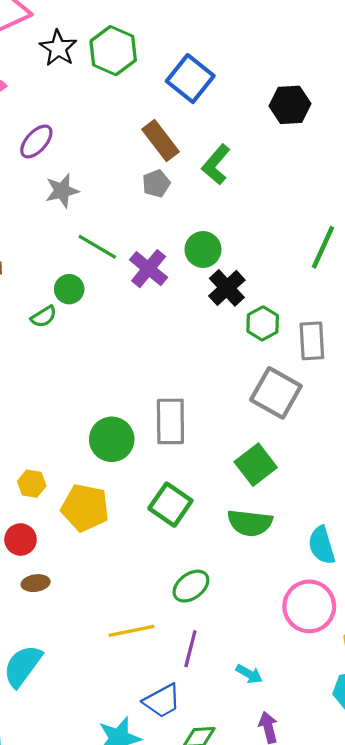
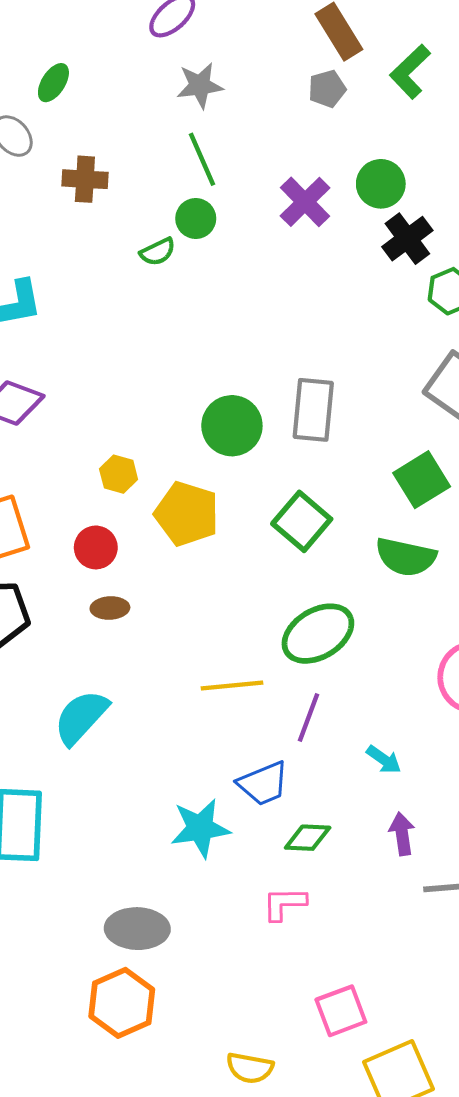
green line: (97, 247) -> (202, 159), moved, turned 30
green ellipse: (191, 586) -> (318, 634), size x1.4

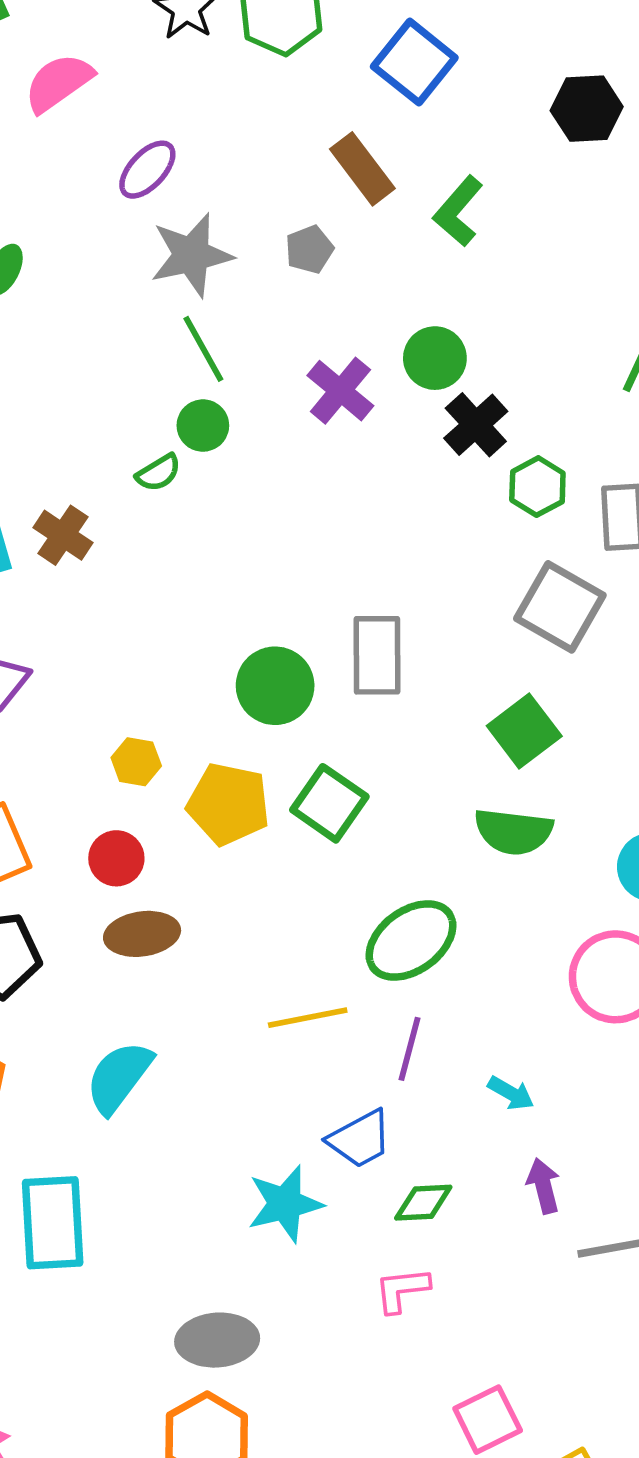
gray star: (200, 85) -> (191, 255), size x1.4
gray pentagon: (327, 89) -> (309, 249), moved
brown cross: (85, 179) -> (63, 535), moved, turned 36
green square: (302, 521) -> (329, 803), moved
brown ellipse: (110, 608) -> (142, 934), size x1.5

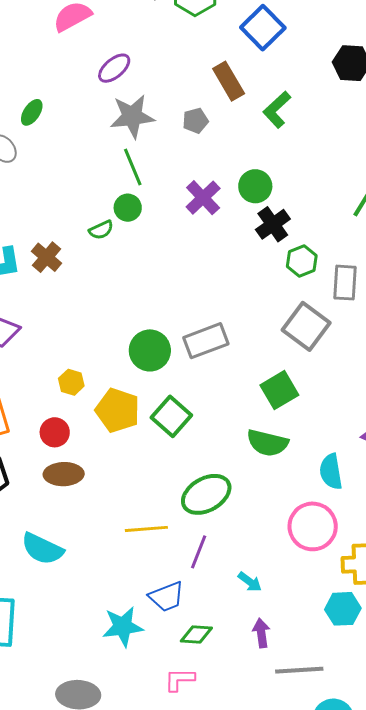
gray rectangle: (377, 655) -> (206, 341), turned 63
cyan semicircle: (119, 1077) -> (42, 549), turned -108

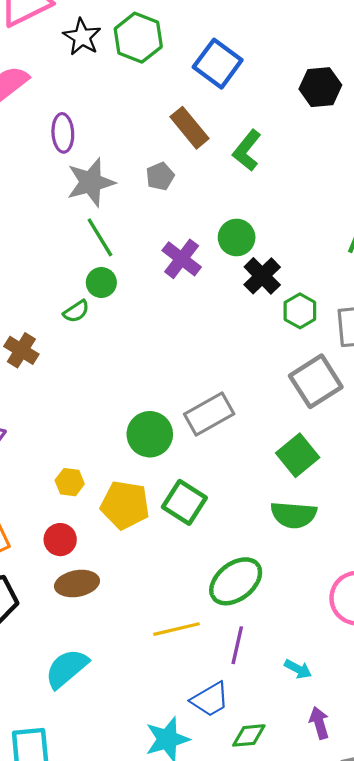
purple ellipse: (114, 68) -> (63, 133), turned -44
gray square: (306, 326) -> (316, 381), turned 30
cyan semicircle: (42, 549) -> (67, 668), turned 123

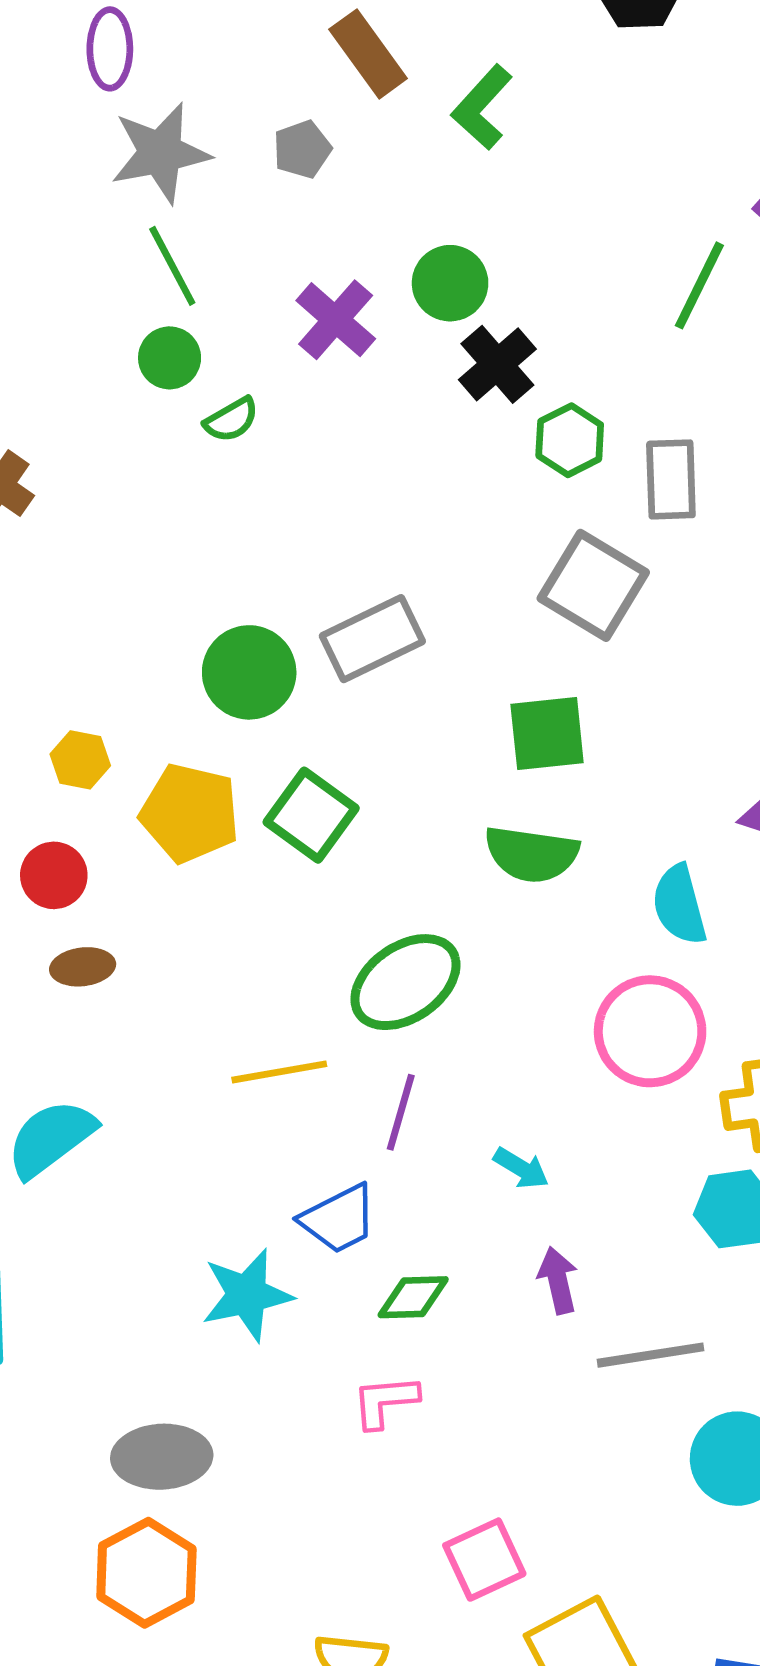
green semicircle: (76, 311) -> (231, 420), moved
gray square: (316, 381) -> (593, 585), turned -30
green square: (298, 455) -> (547, 733), turned 30
brown ellipse: (77, 584) -> (83, 967), size x0.7

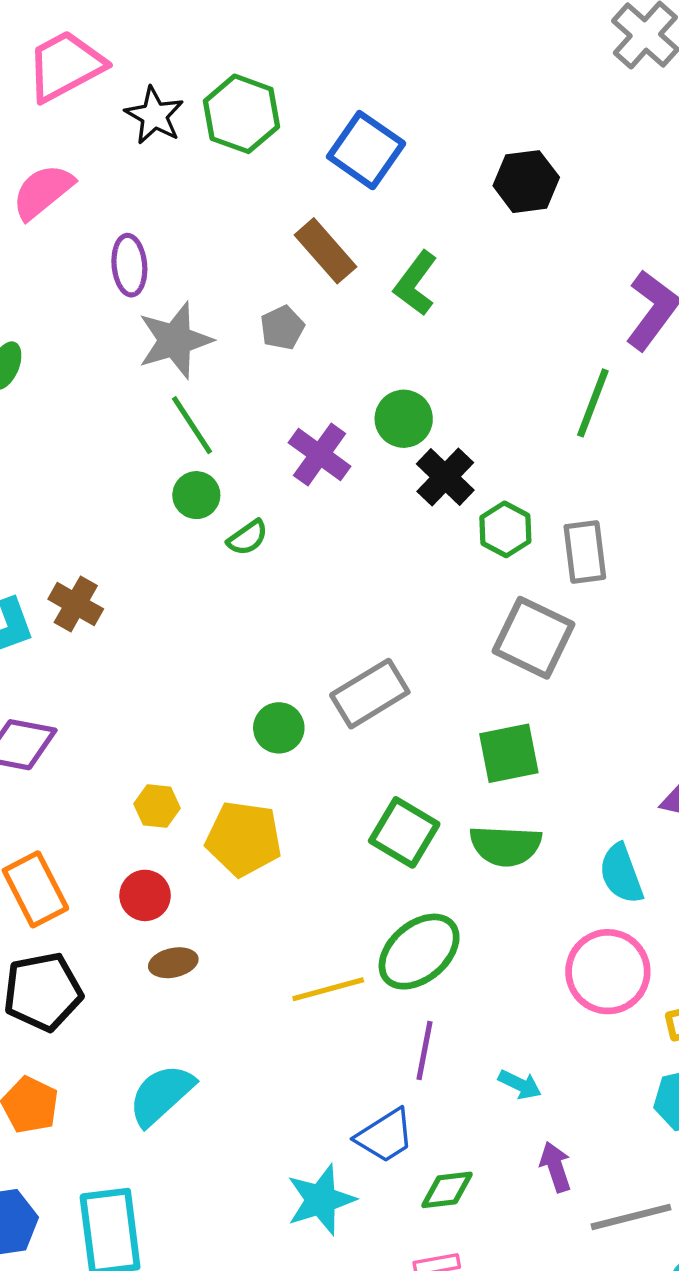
green circle: (249, 672) -> (279, 728), size x0.7
green square: (311, 815) -> (404, 832), moved
yellow line: (279, 1072) -> (328, 989), moved

